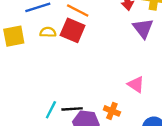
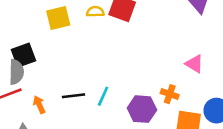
black line: (72, 109) -> (74, 96), moved

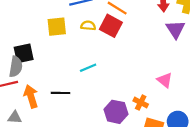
cyan line: (103, 96) -> (88, 68), moved, turned 35
orange arrow: (39, 105) -> (31, 96), size x1.5

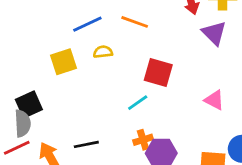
red square: (111, 26) -> (158, 73), moved
cyan line: (88, 68) -> (138, 103), moved
orange cross: (141, 102) -> (143, 140), moved, turned -32

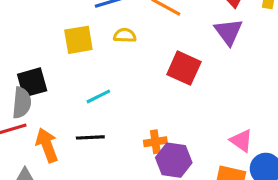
purple triangle: (214, 33) -> (228, 32), moved
pink triangle: (214, 100) -> (241, 141), moved
cyan line: (138, 103) -> (98, 96), moved

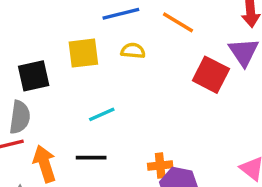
red square: (184, 68) -> (211, 75), moved
black square: (32, 82) -> (34, 76), moved

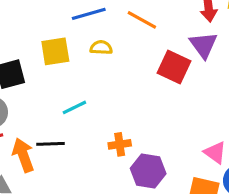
black line: (91, 158) -> (51, 144), moved
orange cross: (160, 166) -> (120, 144), moved

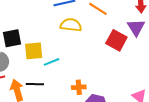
yellow semicircle: (101, 48) -> (71, 25), size x1.5
yellow square: (55, 51) -> (34, 51), moved

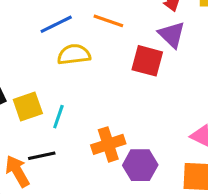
cyan line: (52, 62) -> (58, 117), turned -35
orange cross: (79, 87) -> (108, 144), size x1.5

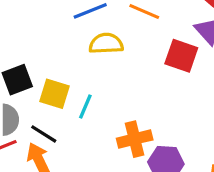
yellow square: (28, 107) -> (54, 94), turned 32
black line: (42, 156) -> (44, 134), moved, turned 40

